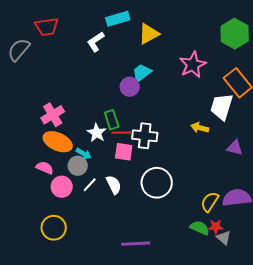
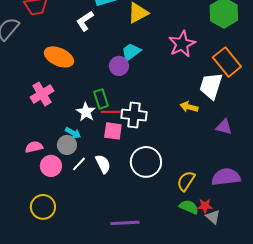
orange ellipse: (58, 142) -> (59, 57), moved
pink semicircle: (45, 168) -> (34, 147), turned -36
yellow semicircle: (210, 202) -> (186, 181), moved

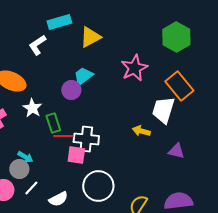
white star: (86, 112) -> (32, 108), moved
pink square: (113, 131) -> (76, 155), moved
white semicircle: (103, 164) -> (58, 199), moved, turned 90

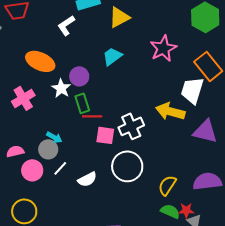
purple circle: (71, 90) -> (79, 76), moved
yellow arrow: (141, 131) -> (170, 111), size x1.6
white cross: (86, 139) -> (131, 126), moved, turned -30
purple triangle: (176, 151) -> (205, 131), size x1.5

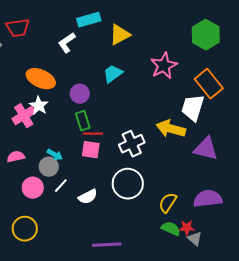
white star: (61, 88) -> (39, 106), moved
pink square: (105, 135) -> (91, 150), moved
pink semicircle: (15, 151) -> (16, 157), moved

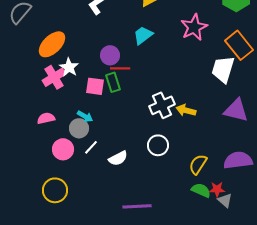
orange ellipse: (41, 79) -> (52, 44), moved, turned -68
yellow arrow: (171, 129) -> (186, 110), moved, size x0.7
red line: (93, 134) -> (120, 68), moved
pink square: (91, 150) -> (95, 86), moved
white circle: (128, 184) -> (158, 145), size x0.7

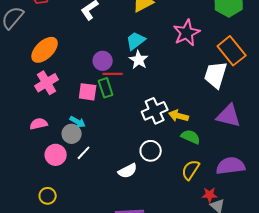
white star: (69, 67) -> (139, 60), moved
white semicircle: (118, 158) -> (128, 171), moved
yellow circle: (55, 190) -> (48, 196), size x0.7
green semicircle: (201, 190) -> (191, 137), moved

